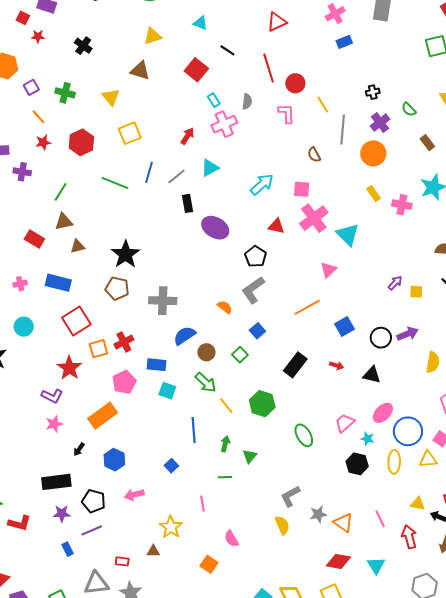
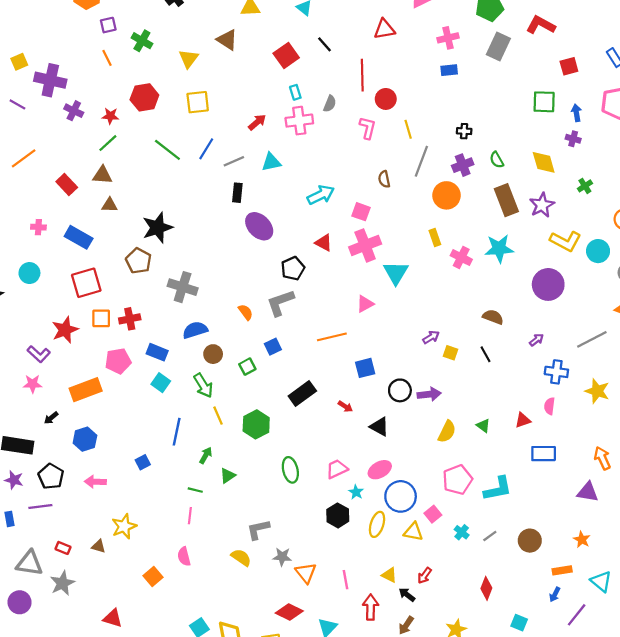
red star: (43, 142) -> (110, 116), moved
brown rectangle: (427, 143) -> (506, 200), size x1.8
pink line: (202, 504) -> (190, 516), moved
yellow semicircle: (282, 525) -> (241, 557), turned -48

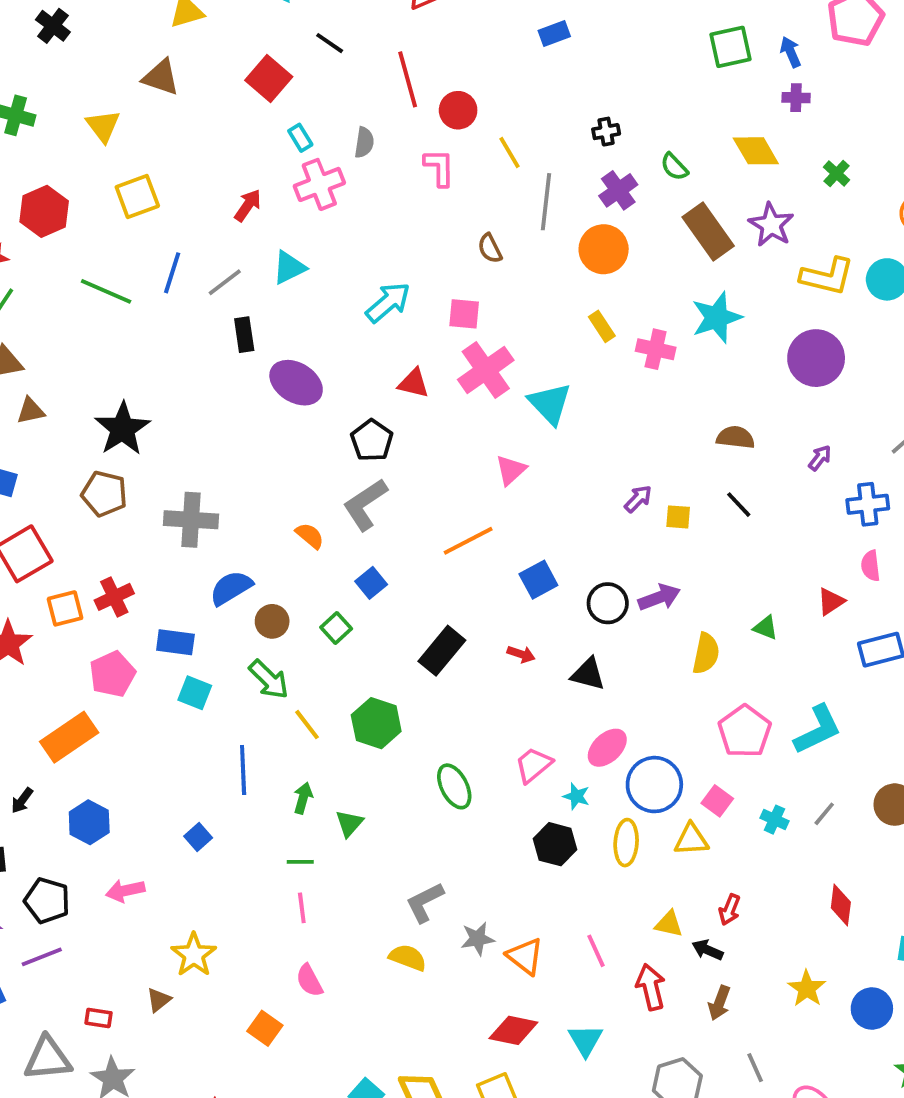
brown triangle: (99, 546) -> (159, 1000), turned -40

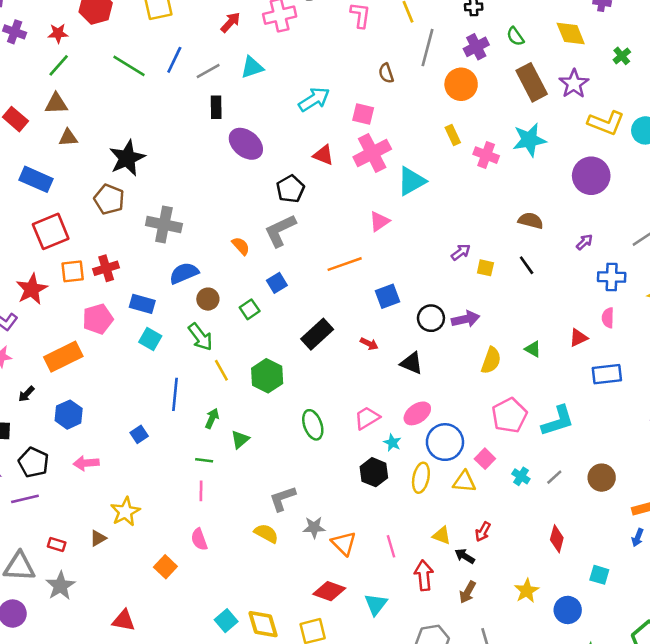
cyan triangle: (550, 404) -> (411, 181), turned 36

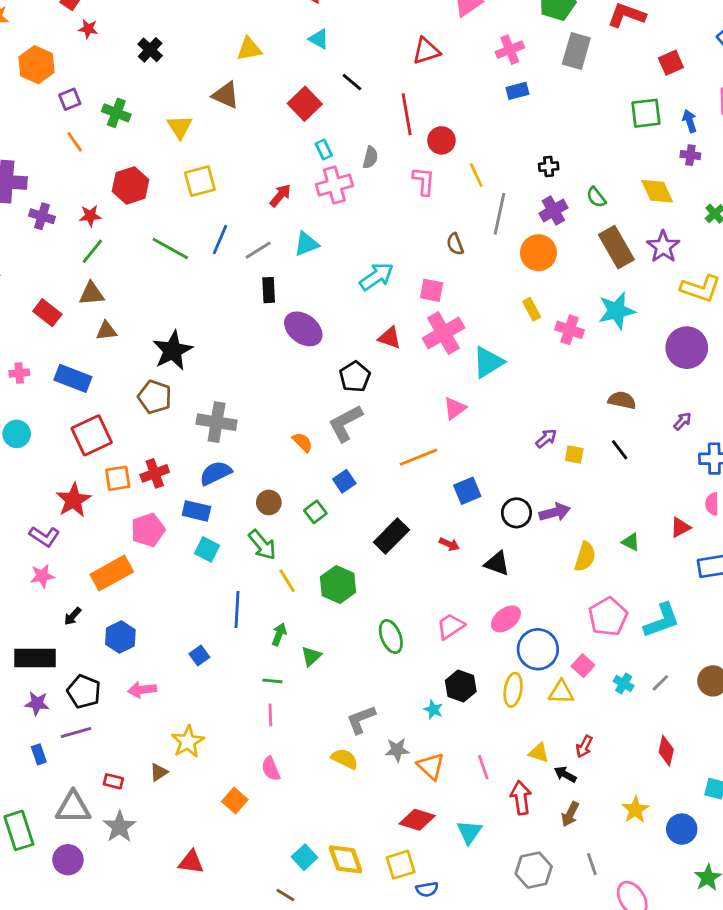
blue semicircle: (184, 273) -> (216, 473), moved
cyan star: (392, 443) -> (433, 710), moved

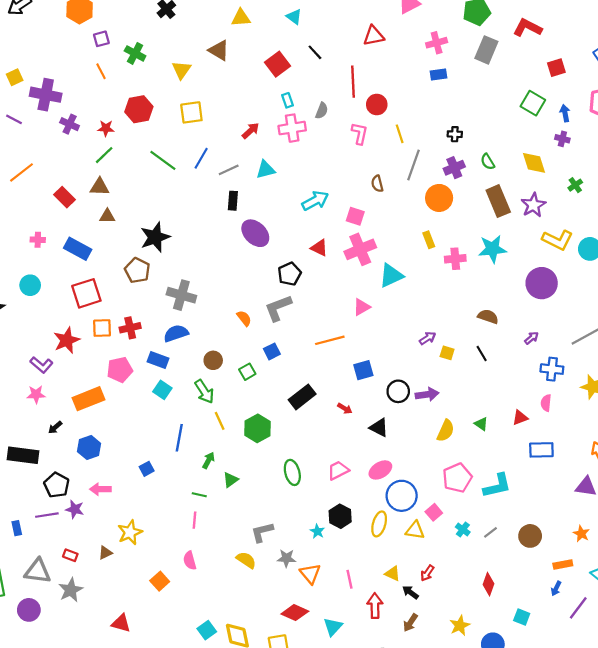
green square: (646, 113) -> (533, 103), turned 30
pink cross: (570, 330) -> (455, 259), turned -30
purple star: (37, 703) -> (75, 509), moved

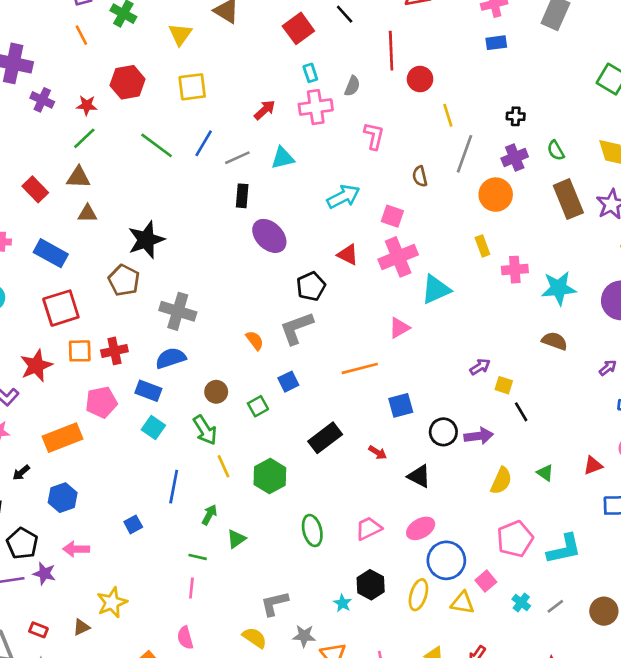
pink L-shape: (360, 133) -> (374, 136), moved
cyan star: (492, 249) -> (559, 288), moved
black line: (482, 354) -> (521, 412), moved

